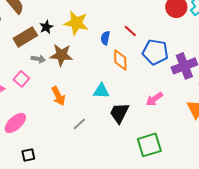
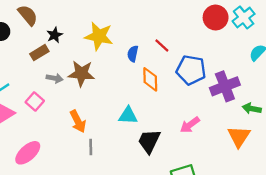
black star: (46, 27) -> (55, 35), moved
brown rectangle: (25, 37) -> (39, 53), size x0.7
gray line: (79, 124) -> (91, 147), moved, turned -48

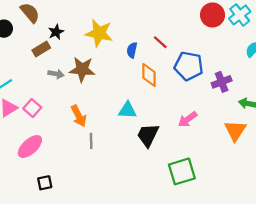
purple cross: (225, 86) -> (222, 82), size x0.7
pink square: (35, 101) -> (32, 108), moved

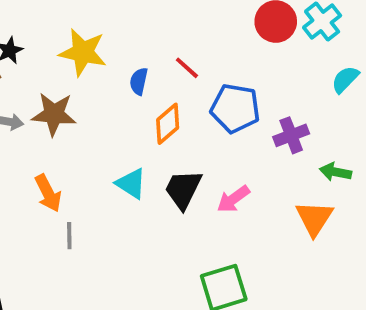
orange diamond: (149, 75) -> (168, 124), turned 50
cyan triangle: (127, 110) -> (131, 184), turned 30
black trapezoid: (148, 135) -> (183, 189), moved

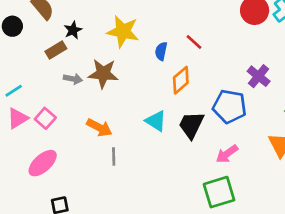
blue pentagon: (235, 108) -> (230, 106), moved
purple cross: (291, 135) -> (259, 76), moved, turned -30
orange arrow: (48, 193) -> (99, 128), turned -35
pink arrow: (233, 199) -> (227, 154), moved

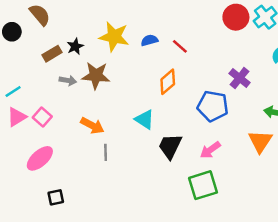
black star: (73, 30) -> (75, 46), moved
blue semicircle: (161, 51) -> (149, 40), moved, turned 63
black trapezoid: (191, 125) -> (170, 146), moved

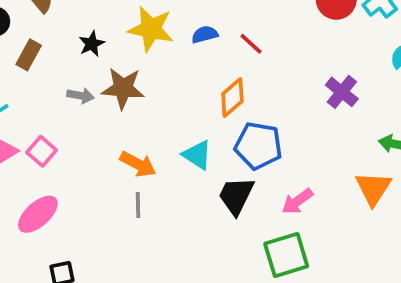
brown rectangle: (52, 54) -> (29, 55), moved, turned -30
blue pentagon: (213, 106) -> (258, 146), moved
orange arrow: (92, 126) -> (138, 164), moved

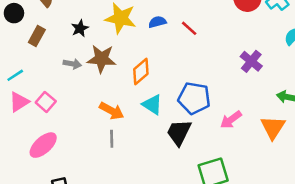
orange diamond: (232, 97) -> (141, 71), moved
pink arrow: (297, 201) -> (231, 120), moved

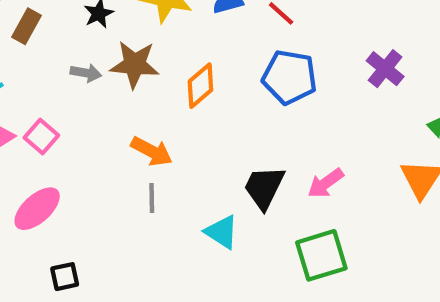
blue pentagon: (194, 98) -> (290, 77), moved
cyan triangle: (152, 104) -> (222, 232), moved
pink arrow: (231, 120) -> (326, 183), moved

